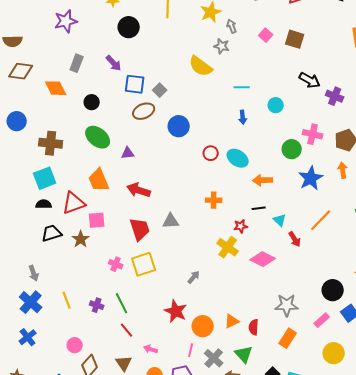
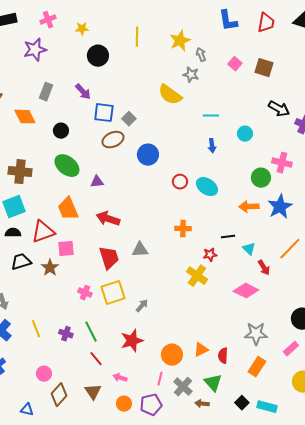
orange arrow: (263, 180) -> (249, 207), moved
pink diamond: (263, 259) -> (246, 291), moved
gray arrow: (194, 277) -> (142, 306), moved
red star: (176, 311) -> (132, 341), moved, turned 30

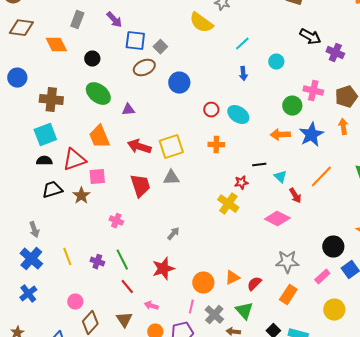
cyan line: (211, 116) -> (242, 44), turned -42
orange cross: (183, 229) -> (216, 145), moved
yellow square: (113, 293) -> (171, 147), moved
red semicircle: (223, 356) -> (254, 284), turned 42

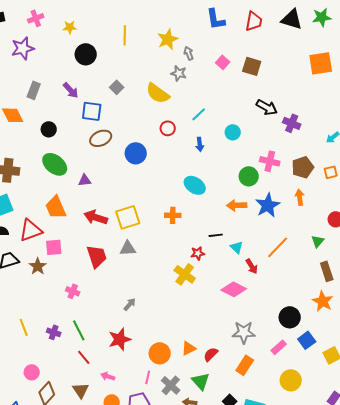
gray square: (160, 47) -> (117, 87), moved
red circle: (211, 110) -> (168, 128), moved

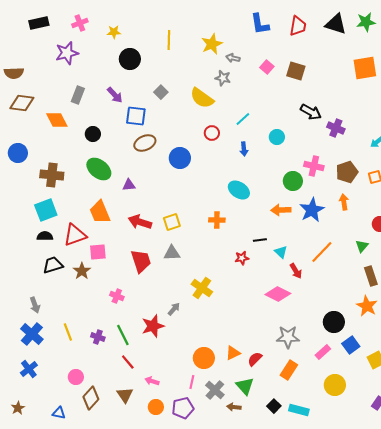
gray arrow: (189, 53) -> (233, 58), turned -56
yellow square: (128, 217) -> (172, 222), size x0.7
yellow cross: (185, 274) -> (202, 288), moved
red star: (120, 339) -> (153, 326), moved

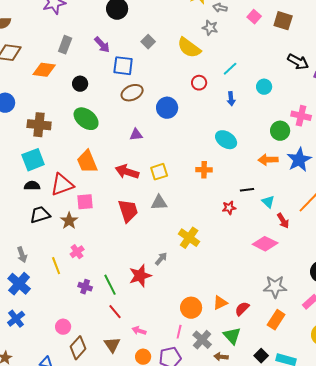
orange diamond: (57, 120) -> (44, 70), turned -55
purple triangle: (129, 185) -> (136, 135), moved
pink cross: (117, 296) -> (77, 252), moved, turned 32
yellow line: (68, 332) -> (56, 266), moved

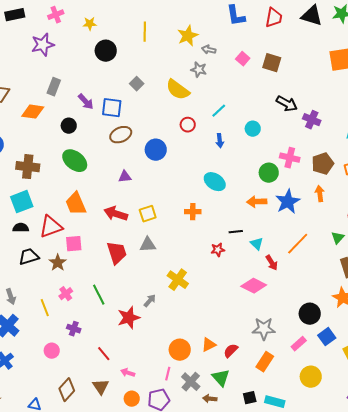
purple arrow: (102, 45) -> (86, 102), moved
green line: (110, 285) -> (99, 295), moved
pink circle: (63, 327) -> (52, 351), moved
black square: (261, 356) -> (250, 398), turned 32

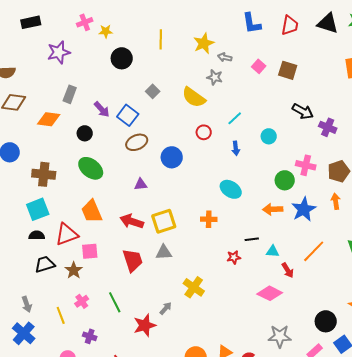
pink cross: (56, 15) -> (85, 22), moved
blue square: (112, 108) -> (128, 115), turned 30
yellow square: (148, 214) -> (164, 221), size x1.4
cyan triangle: (257, 244) -> (273, 251), turned -40

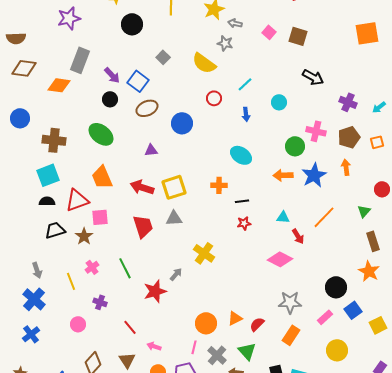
gray rectangle: (70, 94) -> (80, 60), size x1.4
purple cross: (328, 127) -> (348, 102), moved
black circle: (85, 133) -> (110, 99), moved
black line: (252, 239) -> (242, 201), moved

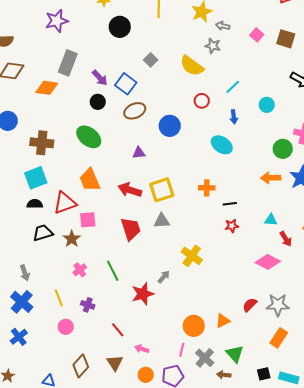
cyan ellipse: (241, 155) -> (222, 145), moved
yellow line: (71, 281) -> (59, 298), moved
red semicircle: (257, 324) -> (250, 305), moved

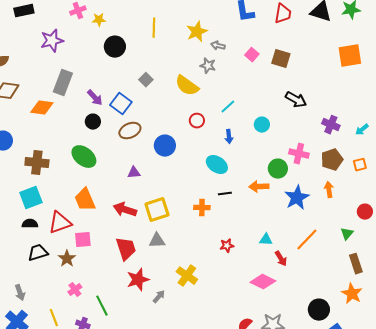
orange arrow: (271, 178) -> (259, 187), moved
black line: (230, 204) -> (225, 194), moved
green line: (113, 271) -> (102, 306), moved
red star: (143, 294) -> (138, 280), moved

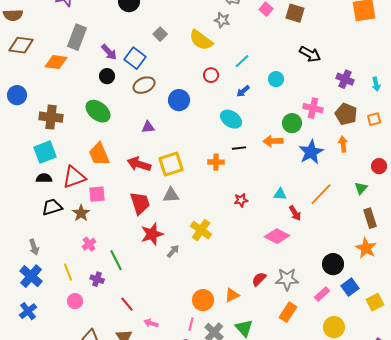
cyan arrow: (362, 130) -> (376, 84), turned -64
blue arrow: (229, 137) -> (243, 91), turned 56
brown pentagon: (332, 160) -> (346, 114), turned -30

